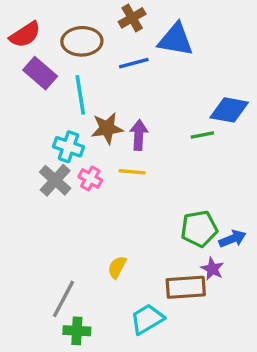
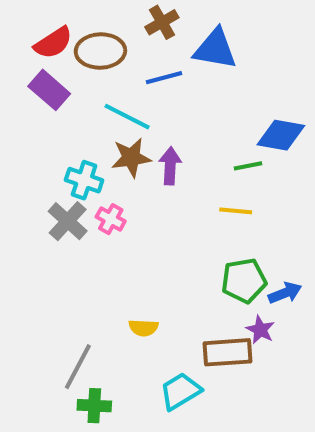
red semicircle: (25, 35) -> (53, 43), moved
cyan line: (80, 95) -> (127, 117), moved, turned -54
yellow line: (132, 172) -> (236, 211), moved
yellow semicircle: (117, 267) -> (143, 328), turned -115

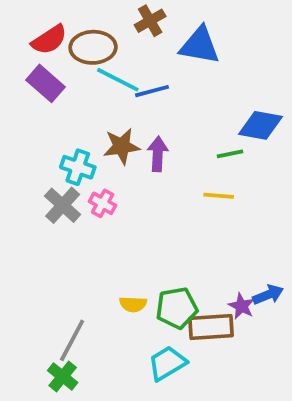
blue line: (164, 78) -> (152, 91), moved
cyan line: (127, 117) -> (118, 80), moved
green pentagon: (244, 281) -> (177, 308), moved
blue arrow: (285, 293) -> (268, 295), moved
green cross: (94, 406) -> (63, 377), moved, turned 36

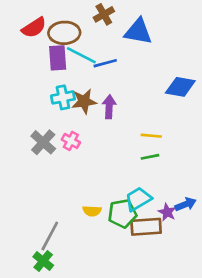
purple rectangle: (45, 83) -> (58, 58), moved, turned 45
green line: (230, 154) -> (150, 157), moved
cyan cross: (78, 167) -> (63, 97), moved, turned -30
cyan trapezoid: (167, 363) -> (138, 199), moved

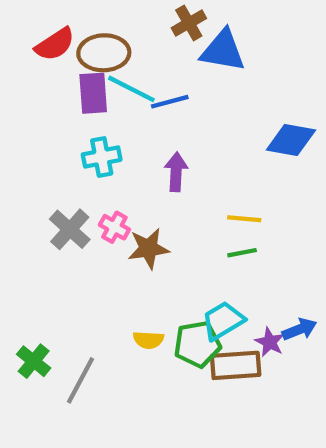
brown cross: (104, 14) -> (189, 23), moved
brown star: (84, 101) -> (148, 248), moved
green cross: (43, 261) -> (34, 361), moved

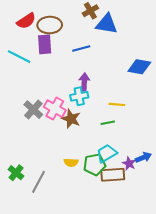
cyan line: (131, 89) -> (19, 57), moved
cyan cross: (102, 157) -> (79, 96), moved
pink cross: (114, 227) -> (55, 109), size x1.5
brown star: (148, 248) -> (71, 119), turned 30
green line: (242, 253) -> (108, 123), moved

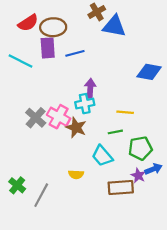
blue line: (81, 48) -> (75, 53), moved
cyan trapezoid: (107, 153) -> (102, 156), moved, turned -100
green pentagon: (94, 165) -> (140, 148), moved

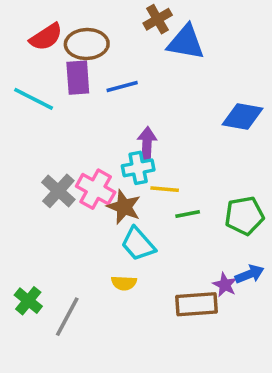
yellow line: (125, 112) -> (165, 189), moved
green pentagon: (140, 148) -> (244, 216), moved
cyan trapezoid: (102, 156) -> (138, 244), moved

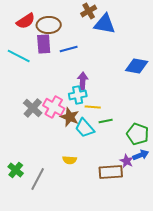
green pentagon: (244, 216) -> (138, 134), moved, turned 30
cyan trapezoid: (138, 244) -> (85, 128), moved

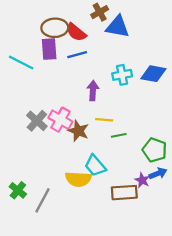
red semicircle: (26, 21) -> (76, 32), moved, turned 72
cyan cross: (78, 95) -> (122, 75), moved
cyan trapezoid: (85, 128) -> (95, 166), moved
yellow semicircle: (70, 160) -> (78, 179), size x1.6

